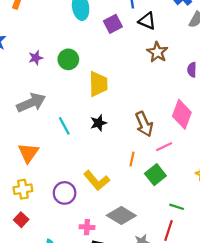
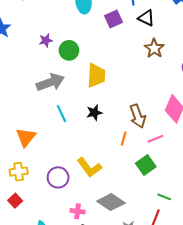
purple star: (36, 58) -> (46, 40), moved
gray arrow: (31, 103) -> (50, 82), moved
orange line: (132, 159) -> (124, 139), moved

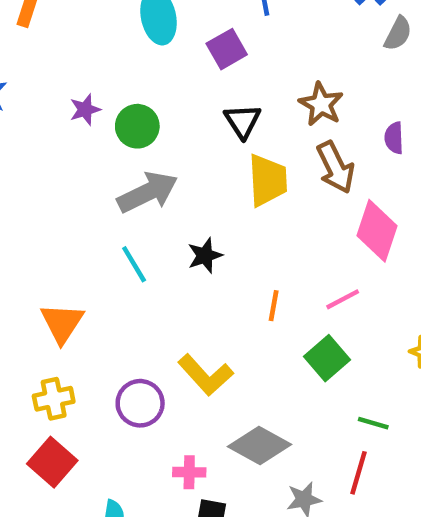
black triangle: (146, 18) -> (242, 121), moved, turned 36
yellow trapezoid: (96, 75) -> (268, 180), moved
gray arrow: (50, 82) -> (148, 192), moved
brown arrow: (138, 116) -> (335, 167), moved
red square: (15, 201) -> (52, 462), size x1.5

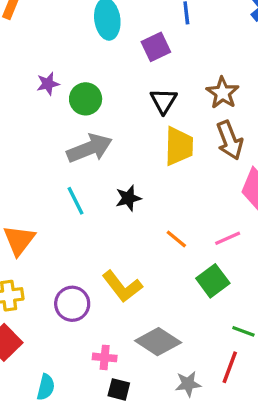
orange line: (274, 306) -> (176, 239), turned -65

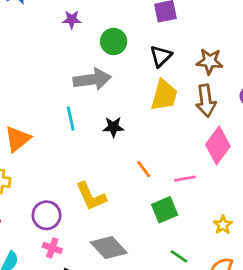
brown star: (223, 93) -> (210, 61), turned 30
green circle: (86, 99) -> (114, 41), moved
purple circle: (72, 304) -> (47, 215), moved
pink cross: (105, 357) -> (52, 248), moved

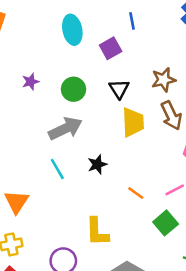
yellow L-shape: (91, 196) -> (97, 232), turned 40

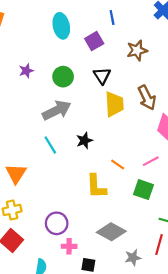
brown star: (164, 80) -> (137, 50), moved
green square: (166, 223) -> (143, 190), turned -30
yellow L-shape: (97, 232) -> (96, 186), moved

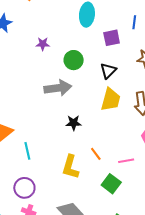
cyan line: (50, 145) -> (27, 151), moved

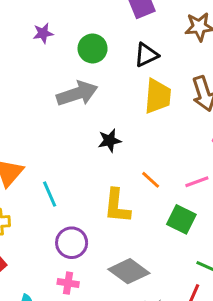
black triangle: (108, 71) -> (146, 55), turned 30
purple circle: (24, 188) -> (72, 243), moved

